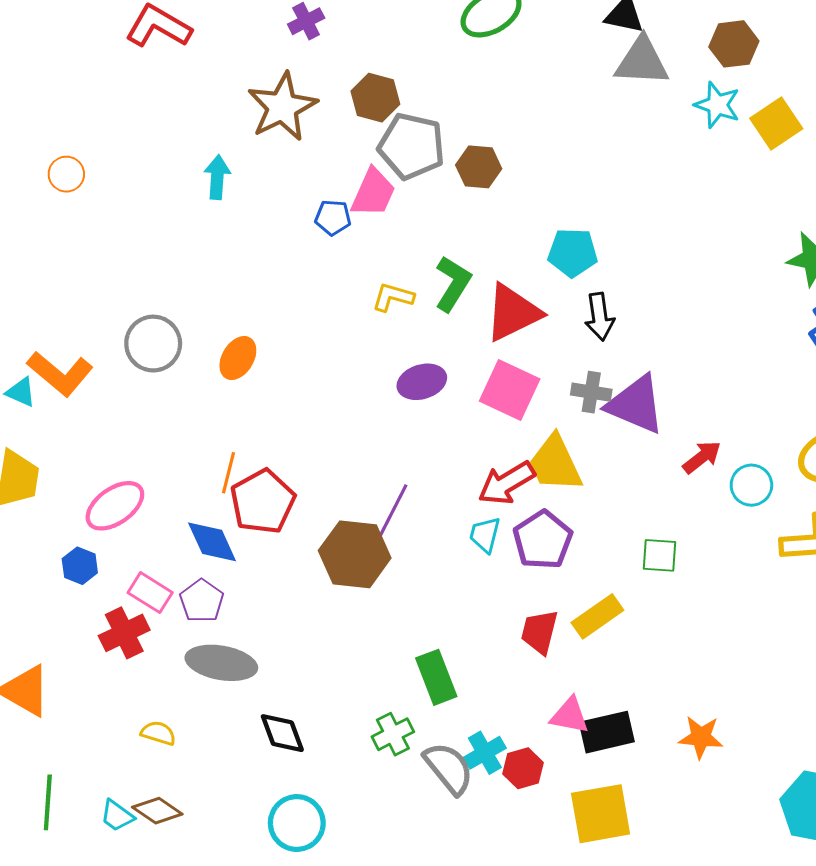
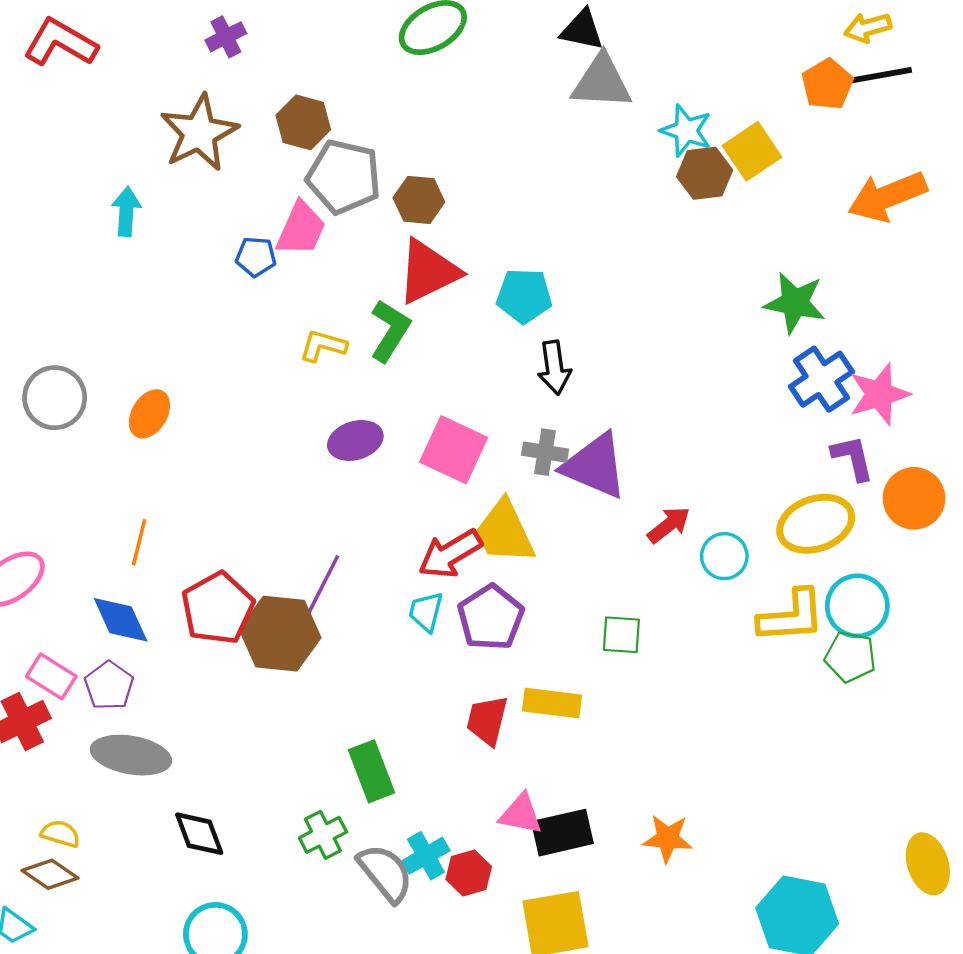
brown hexagon: (734, 44) -> (705, 173), moved
red triangle: (513, 313) -> (428, 272), moved
red pentagon: (263, 502) -> (218, 608), moved
yellow rectangle: (597, 616) -> (552, 703), turned 42
brown diamond: (157, 811) -> (50, 874), moved

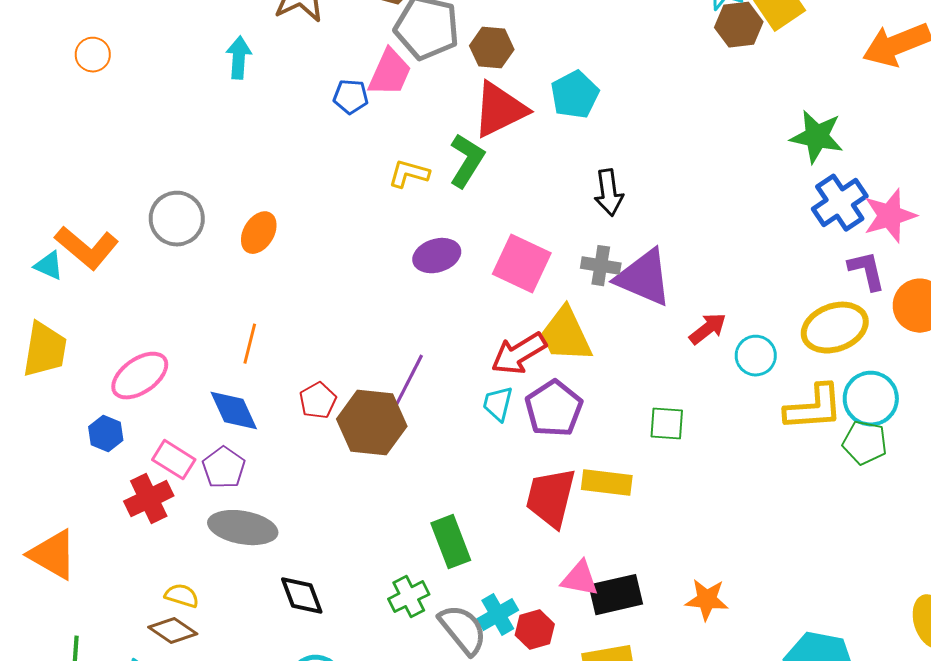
cyan pentagon: (524, 296) -> (575, 95), moved, turned -30
red pentagon: (218, 608) -> (318, 401), size x0.6
red trapezoid: (487, 720) -> (551, 498), size x1.4

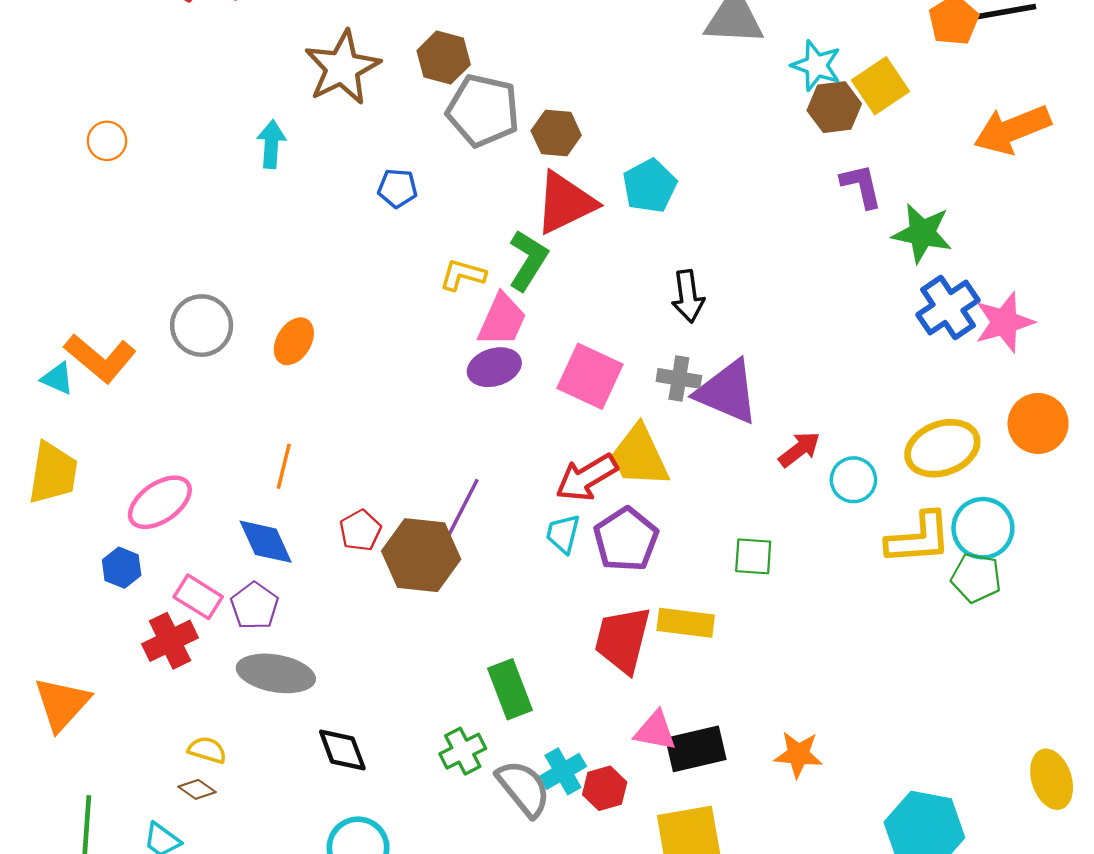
pink trapezoid: (390, 73) -> (502, 320), moved
purple L-shape: (867, 271) -> (861, 186), moved
orange triangle: (53, 555) -> (62, 704), turned 42
brown diamond: (173, 631) -> (197, 789), size x0.7

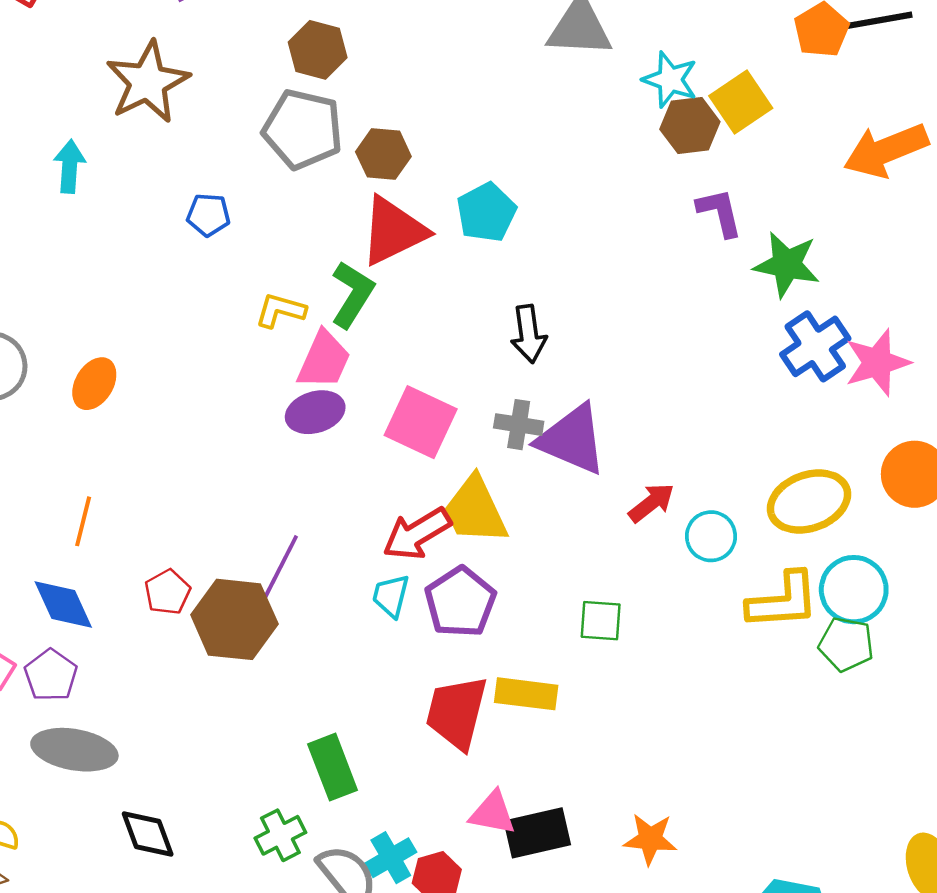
brown hexagon: (444, 58) -> (318, 50), moved

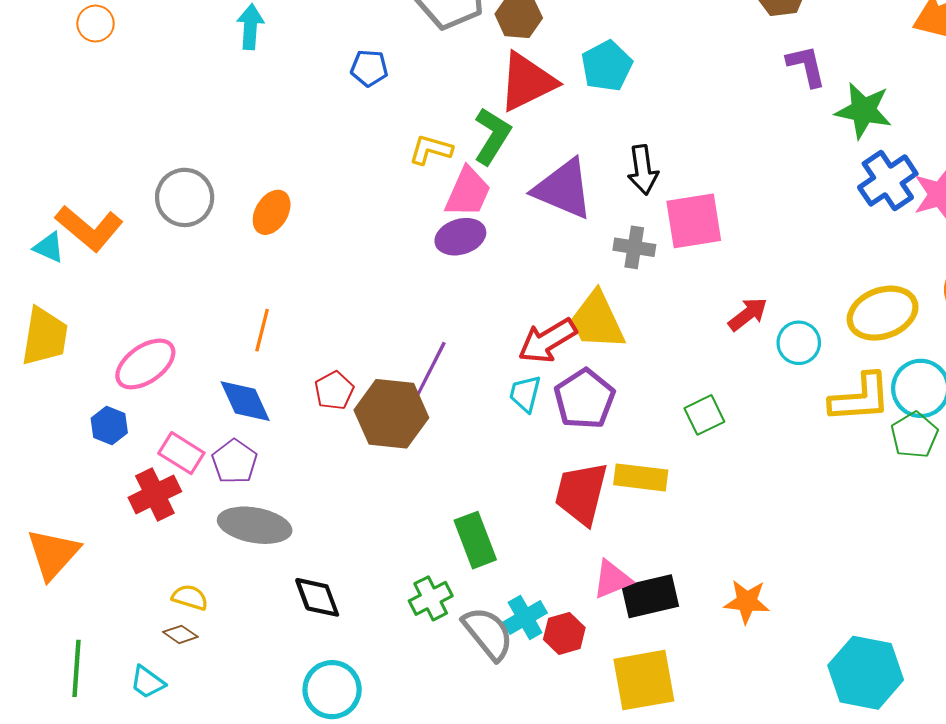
pink square: (421, 422) -> (694, 221), moved, turned -34
purple triangle: (572, 439) -> (563, 189), moved
green square: (601, 621) -> (704, 415), turned -30
green pentagon: (846, 644) -> (914, 435), turned 30
pink triangle: (493, 813) -> (612, 579), turned -33

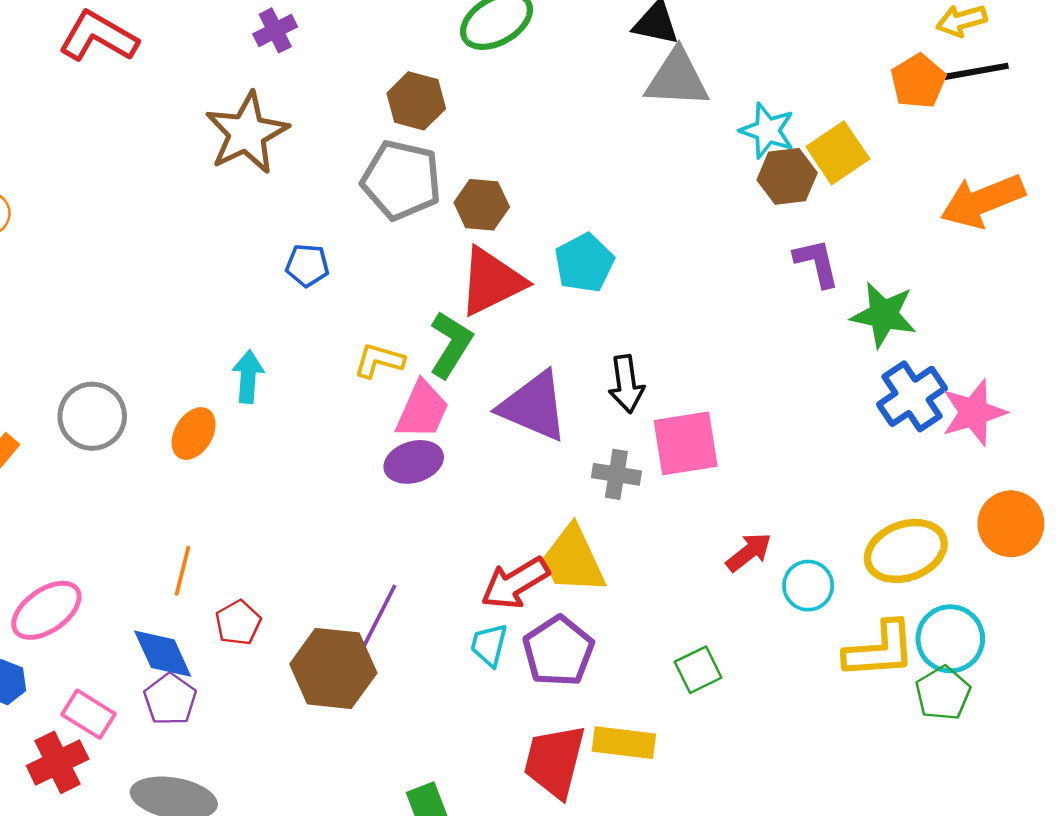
cyan arrow: (250, 27) -> (248, 377), moved
red pentagon: (334, 391) -> (238, 623), moved
purple pentagon: (234, 462) -> (170, 699), moved

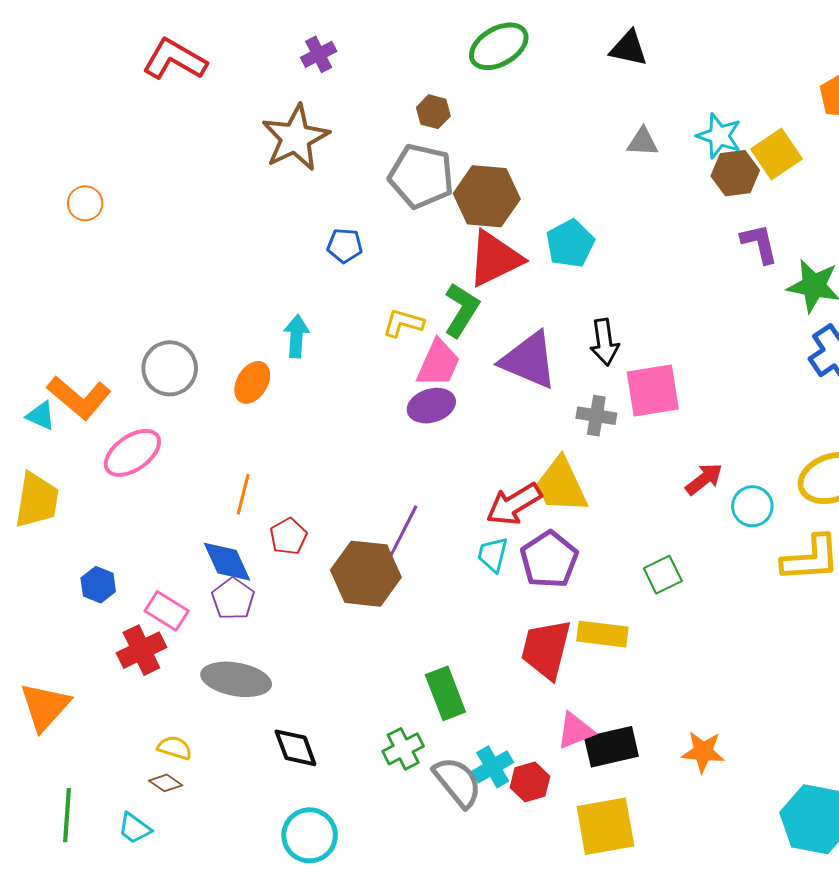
gray triangle: (677, 79) -> (643, 142), moved, size x0.6
brown hexagon: (416, 101) -> (433, 112), size x0.7
brown hexagon: (482, 205) -> (487, 196), size x1.5
pink ellipse: (46, 610) -> (132, 453), moved

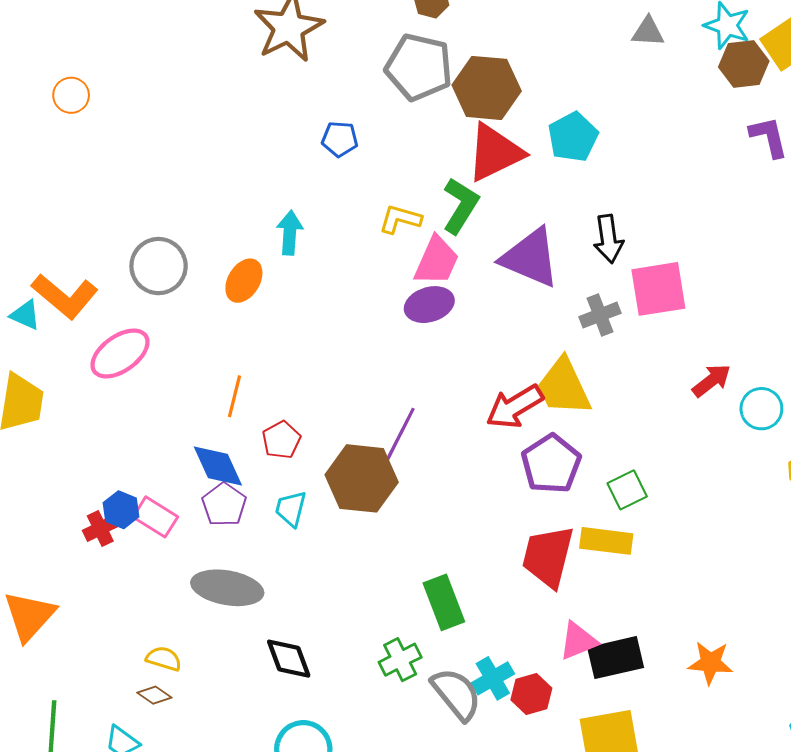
gray cross: (596, 416) -> (600, 315), turned -30
cyan trapezoid: (493, 555) -> (291, 509), moved
green square: (663, 575) -> (627, 490), moved
blue hexagon: (98, 585) -> (121, 510), moved
red cross: (141, 650) -> (100, 528), moved, size x0.7

